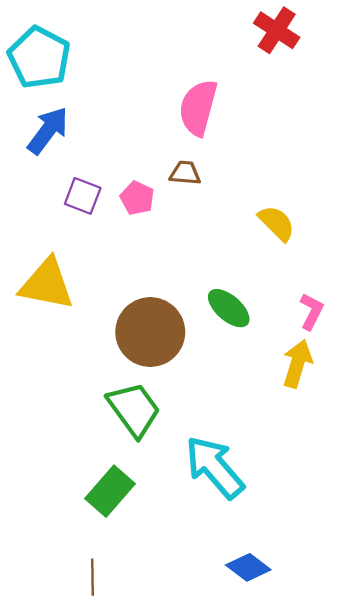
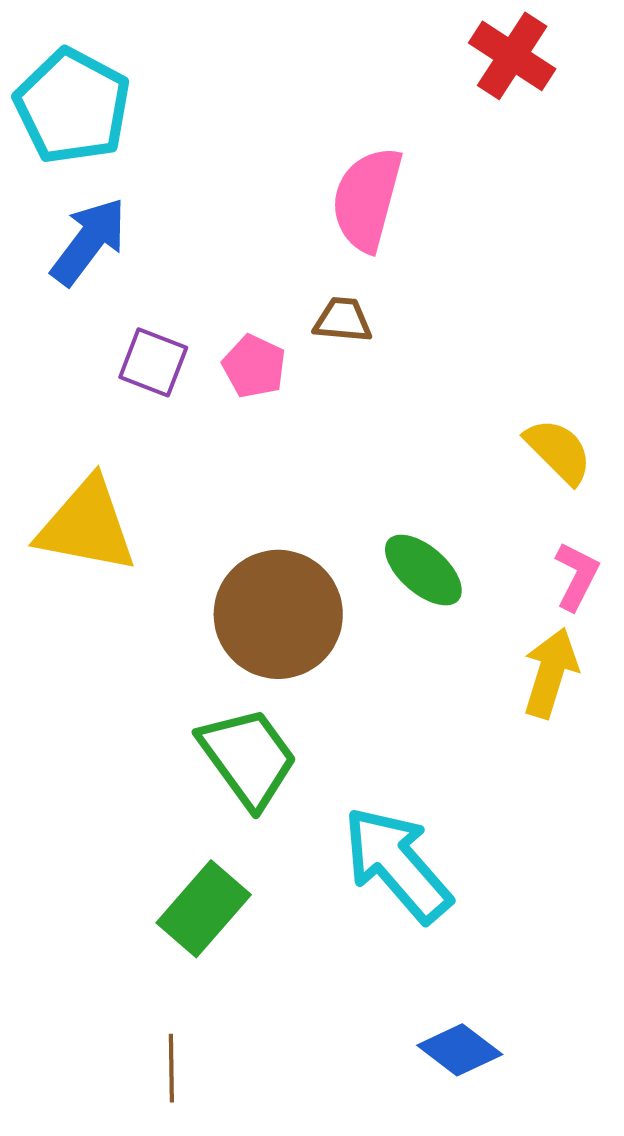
yellow semicircle: (277, 223) -> (558, 451), moved

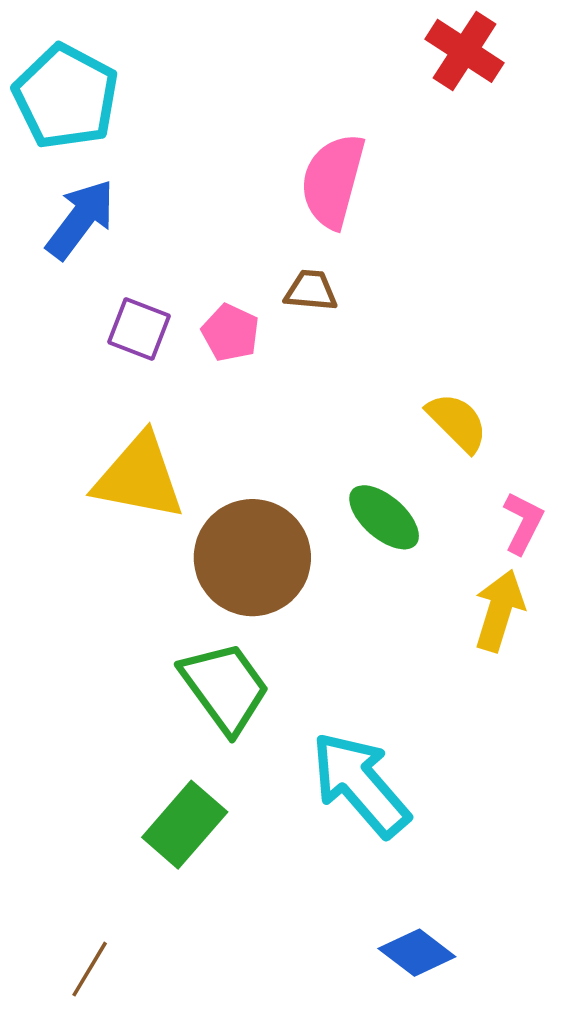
yellow semicircle: (558, 451) -> (457, 422), moved
yellow triangle: (87, 526) -> (139, 477), moved
brown line: (171, 1068) -> (90, 969), moved, turned 32

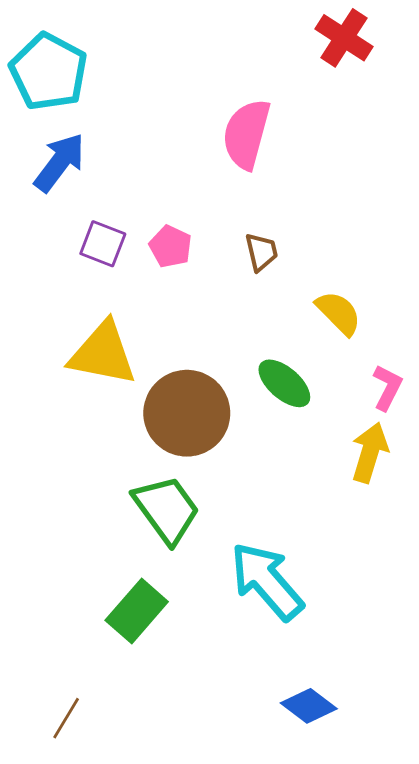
brown trapezoid: (311, 291) -> (261, 252), moved, turned 72

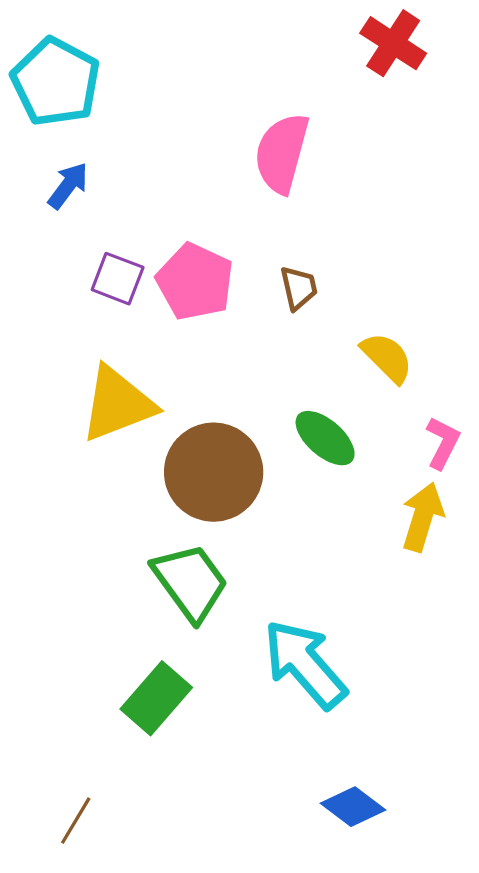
blue arrow: (59, 162) -> (68, 186), size x0.7
pink pentagon: (171, 246) -> (195, 282), size x1.6
yellow triangle: (103, 354) -> (118, 404), turned -32

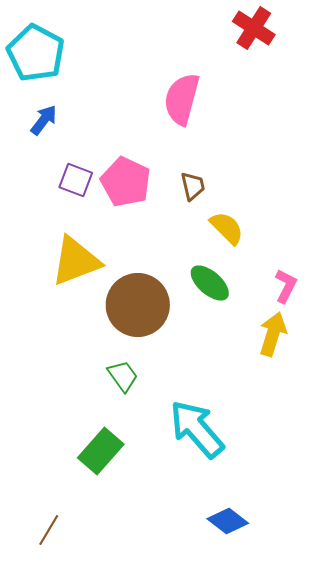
yellow semicircle: (387, 358) -> (227, 228), moved
green trapezoid: (190, 582) -> (123, 376), size x0.6

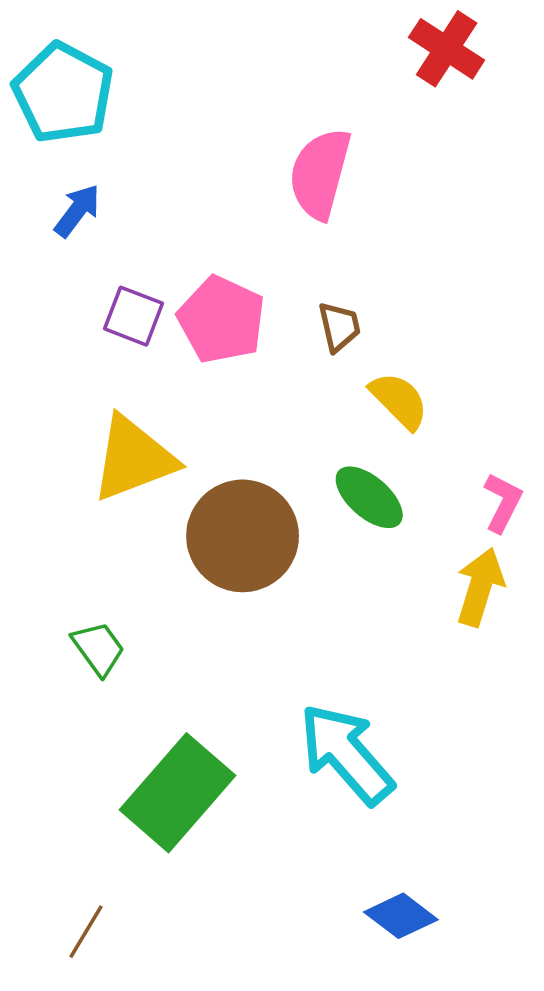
green trapezoid: (123, 376) -> (98, 648), moved
green rectangle: (101, 451) -> (177, 793), size x1.4

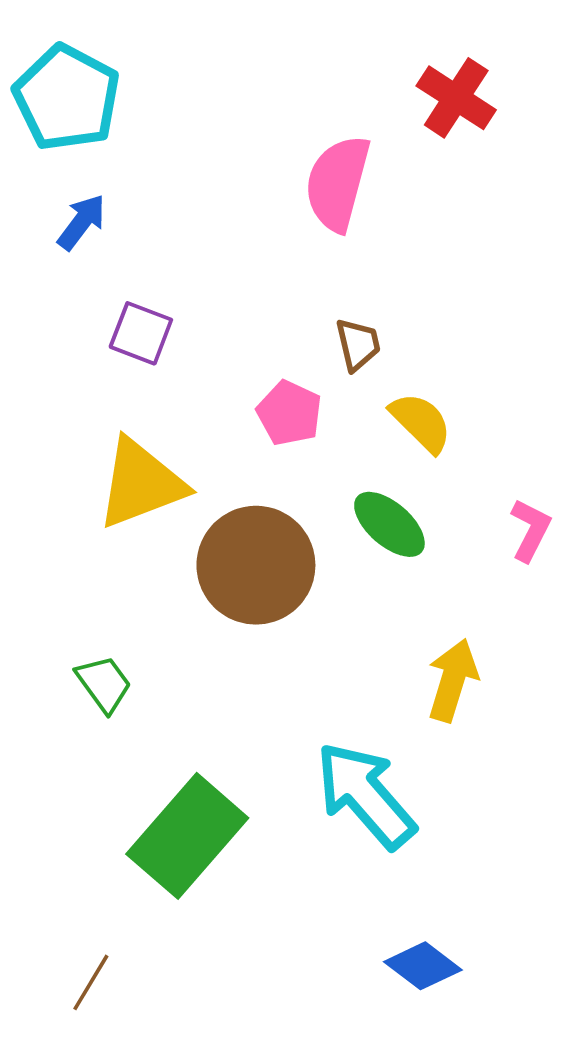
red cross: (447, 49) -> (456, 98), moved
pink pentagon: (221, 320) -> (289, 413), moved, size x0.7
yellow arrow: (480, 587) -> (453, 680), moved

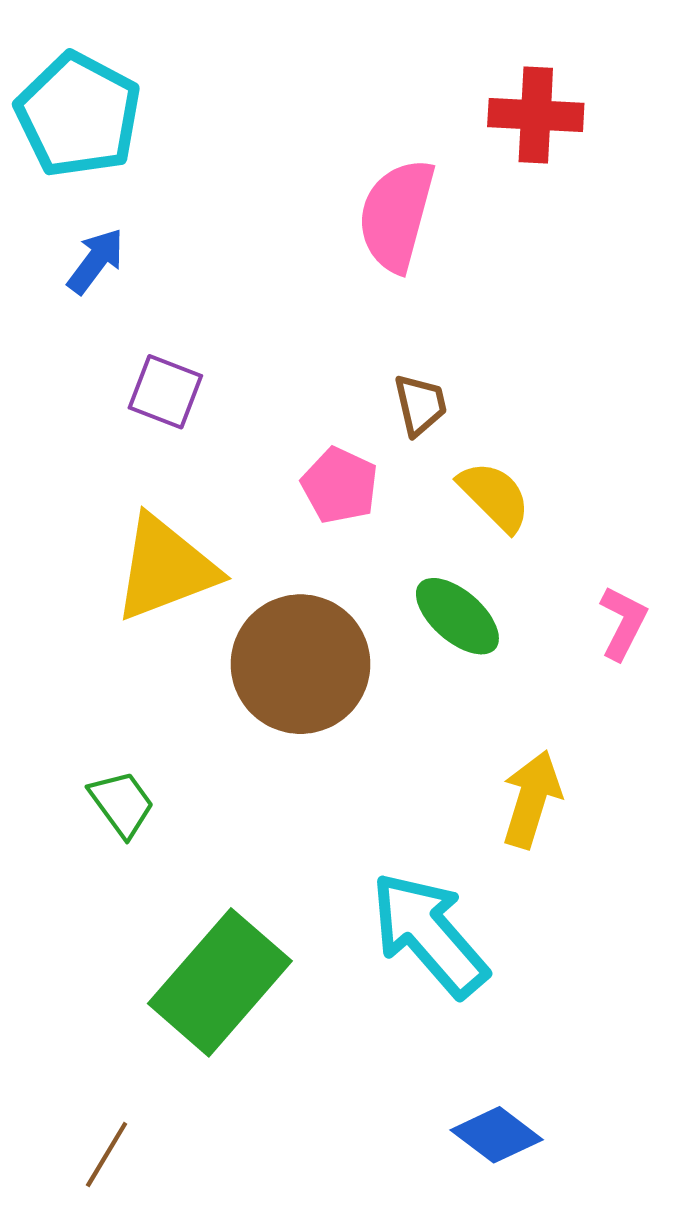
red cross: (456, 98) -> (536, 115), turned -30

